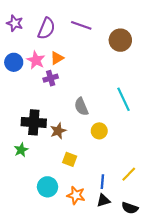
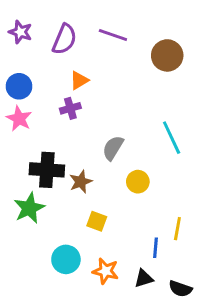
pink star: (36, 60) -> (19, 119), moved
gray semicircle: (81, 107) -> (113, 148), turned 54
green star: (21, 150) -> (29, 208), size x1.5
yellow line: (129, 174) -> (177, 229), moved, turned -35
blue line: (102, 182) -> (155, 248), moved

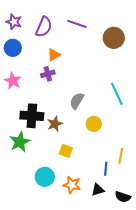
blue circle: (19, 86) -> (13, 48), moved

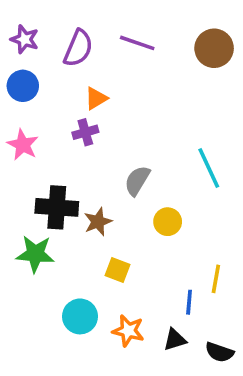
brown circle: (114, 38) -> (214, 48), moved
green star: (20, 142) -> (35, 254), turned 30

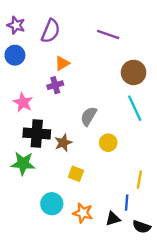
purple line: (137, 43) -> (108, 34), moved
brown circle: (214, 48) -> (134, 72), moved
pink star: (23, 145) -> (23, 102), moved
blue line: (189, 302) -> (127, 203), moved

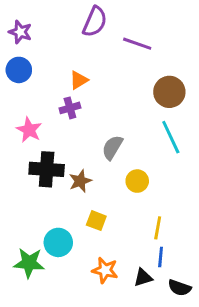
purple semicircle: (51, 31) -> (95, 22), moved
green star: (23, 163) -> (29, 263), moved
yellow line: (139, 180) -> (158, 228), moved
cyan circle: (52, 204) -> (58, 242), moved

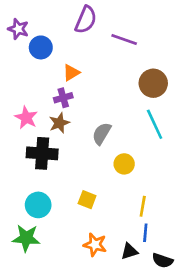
blue circle: (19, 70) -> (41, 47), moved
brown star: (80, 181) -> (59, 123), moved
cyan circle: (58, 242) -> (38, 205), moved

